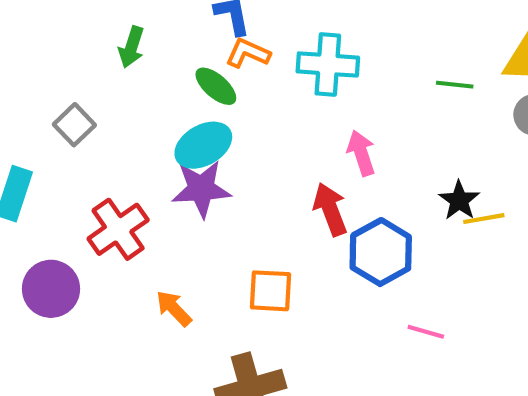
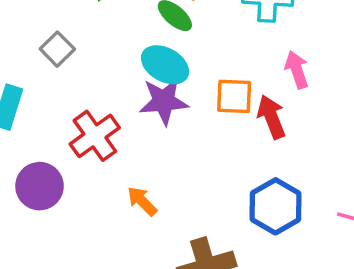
cyan ellipse: (203, 145) -> (165, 65), turned 60
blue hexagon: (381, 252) -> (276, 206), moved
orange square: (270, 291) -> (234, 96), moved

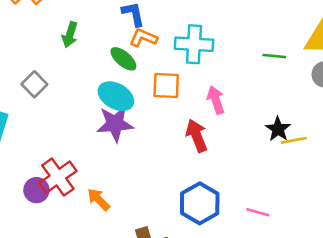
orange square: (234, 96) -> (166, 86), moved
red cross: (95, 136) -> (58, 177), moved
purple circle: (40, 186) -> (36, 190), moved, size x0.7

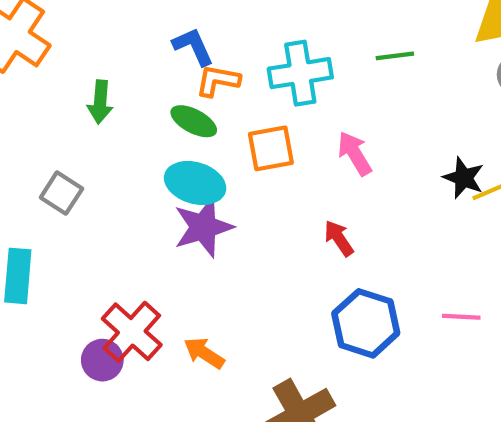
green line: (274, 56) -> (395, 56), moved
red arrow: (197, 136) -> (339, 238), moved, size x0.7

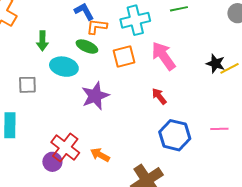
pink arrow: (355, 154) -> (164, 56), size x1.4
cyan ellipse: (195, 183) -> (64, 67), moved
gray square: (61, 193) -> (27, 85), turned -30

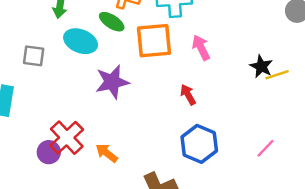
pink arrow: (164, 56) -> (201, 48), size x0.7
orange square: (124, 57) -> (154, 41), size x1.4
pink line: (219, 129) -> (266, 148), moved, turned -54

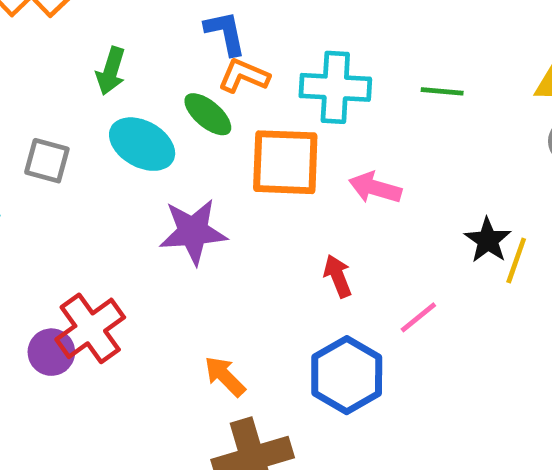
pink arrow: (201, 48) -> (375, 188), turned -55
yellow line: (277, 75) -> (516, 261), turned -60
pink line: (266, 148) -> (418, 317), moved
orange arrow: (107, 153) -> (225, 376), moved

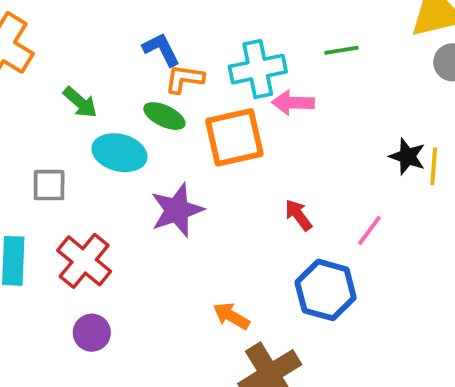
green arrow: (111, 71) -> (80, 102), turned -51
pink arrow: (375, 188) -> (293, 103), moved
red cross: (90, 328) -> (84, 261), moved

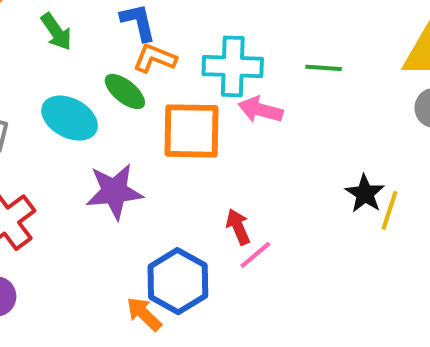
green arrow: (80, 102) -> (56, 32), moved
pink line: (369, 230) -> (255, 255), moved
blue hexagon: (326, 290) -> (178, 281), moved

